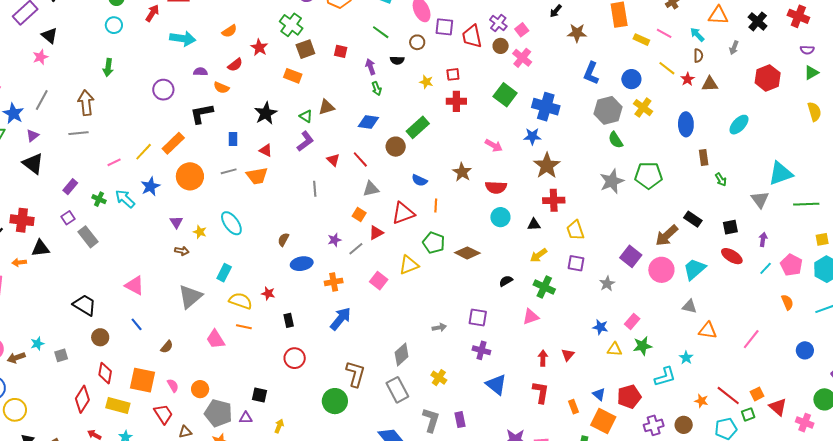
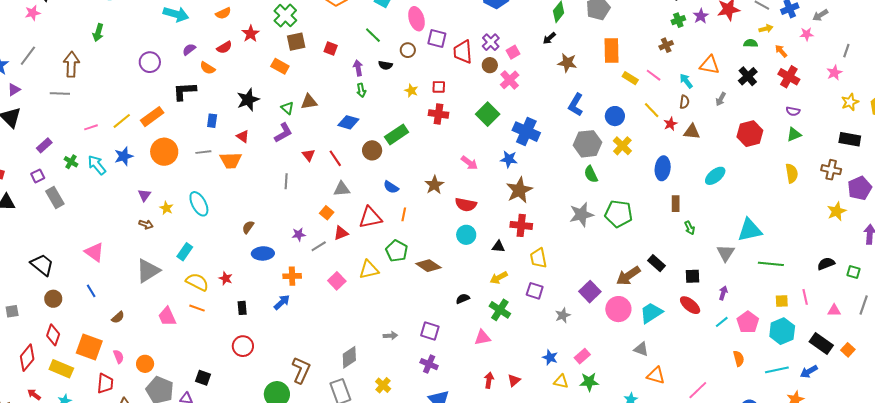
purple semicircle: (200, 72) -> (189, 49), turned -48
blue arrow: (341, 319) -> (282, 302), moved, size x0.7
red trapezoid: (163, 414) -> (105, 383), turned 30

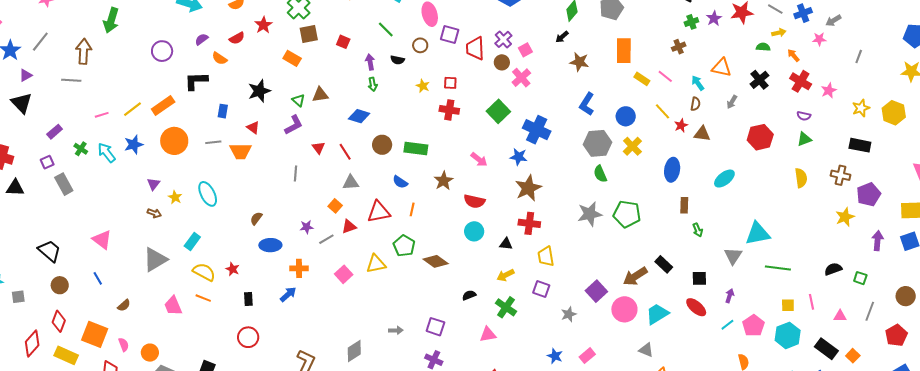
green arrow: (98, 33) -> (111, 20), size x1.4
pink star: (834, 73) -> (829, 90), moved
green rectangle: (397, 134) -> (416, 148), moved, turned 40

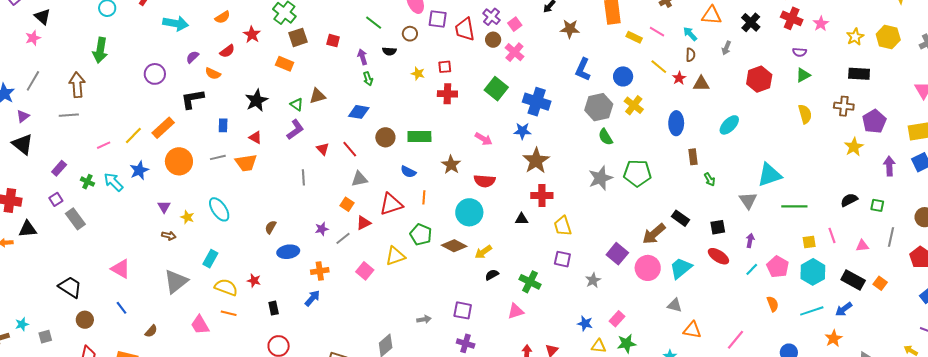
cyan circle: (474, 231) -> (469, 212), moved, size x1.4
yellow arrow: (506, 275) -> (483, 252), moved

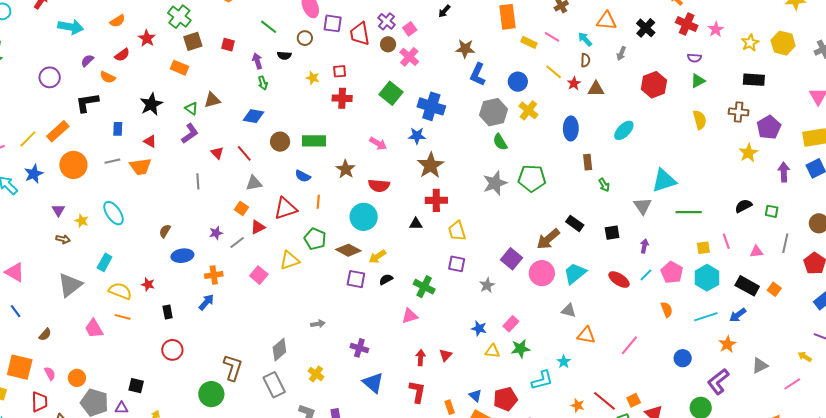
brown star: (570, 29) -> (465, 49), moved
red ellipse: (718, 256) -> (619, 280), moved
purple square: (463, 310) -> (356, 279), moved

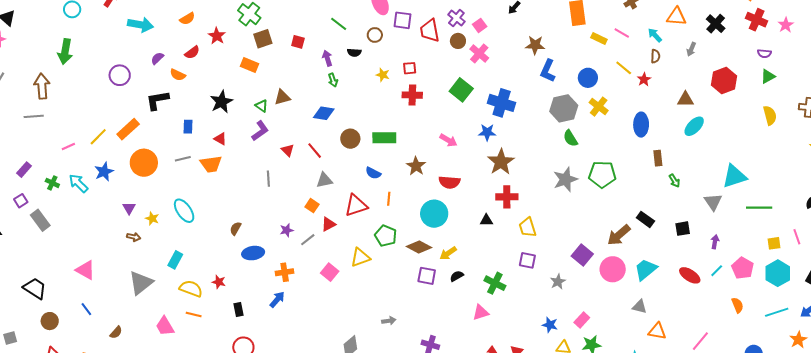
brown triangle: (596, 89) -> (685, 99), moved

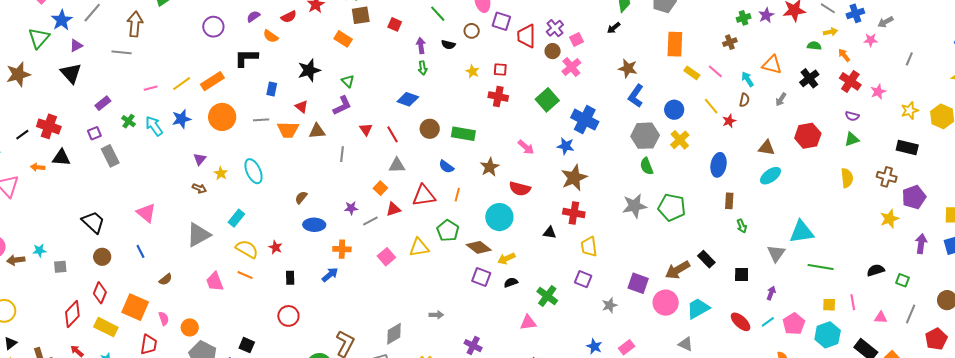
brown triangle: (282, 97) -> (317, 131), moved
purple square: (582, 255) -> (638, 283), turned -30

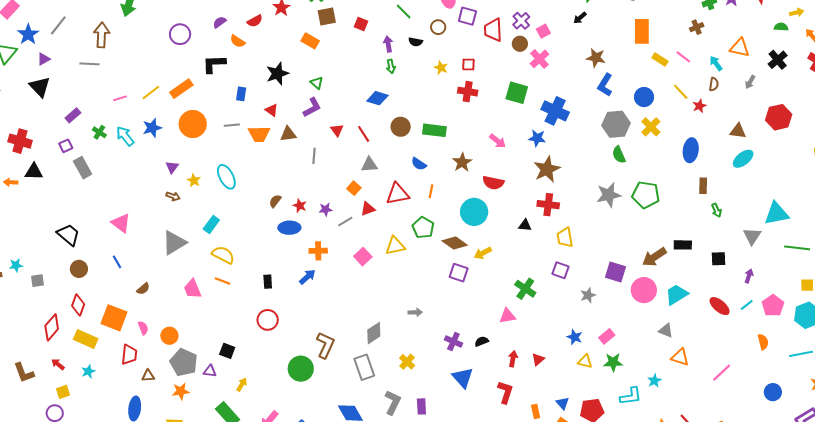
green square: (547, 100) -> (517, 93), turned -30
red star: (275, 247) -> (300, 206), moved
black rectangle: (706, 259) -> (683, 245), turned -42
black semicircle: (511, 282) -> (482, 341), moved

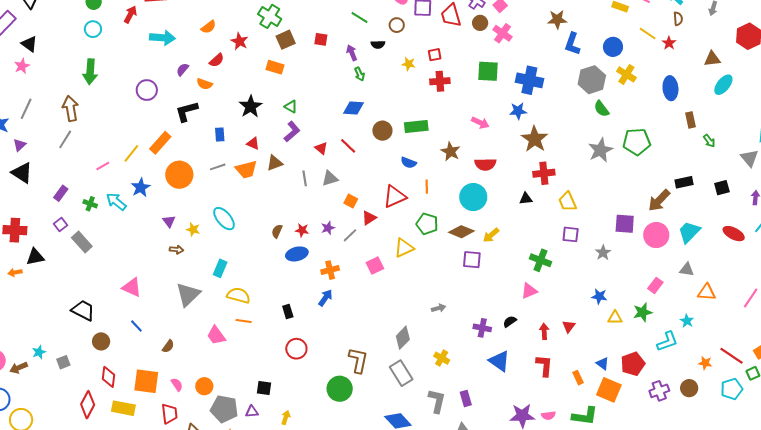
gray line: (89, 64) -> (65, 139), turned -48
gray triangle: (369, 165) -> (330, 178), moved
pink square: (363, 257) -> (375, 266), turned 30
pink rectangle: (607, 336) -> (655, 285), moved

